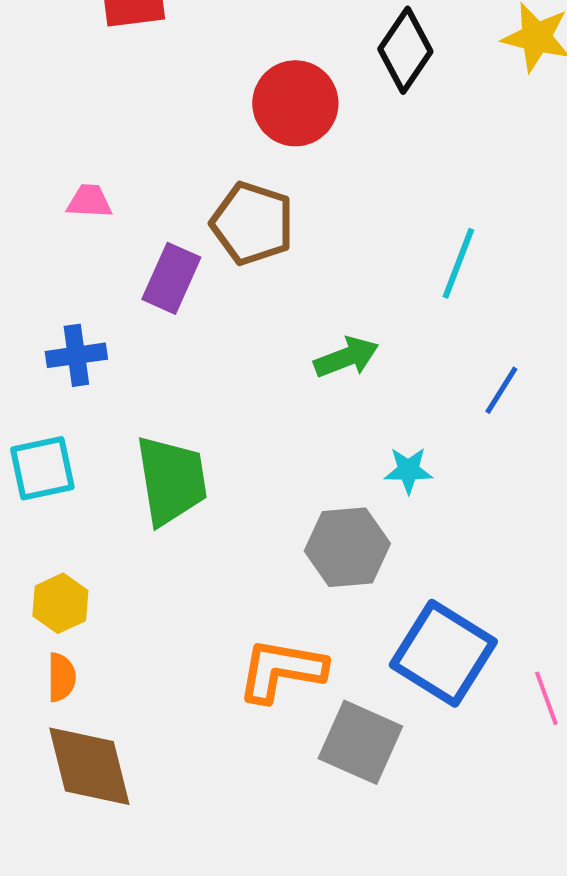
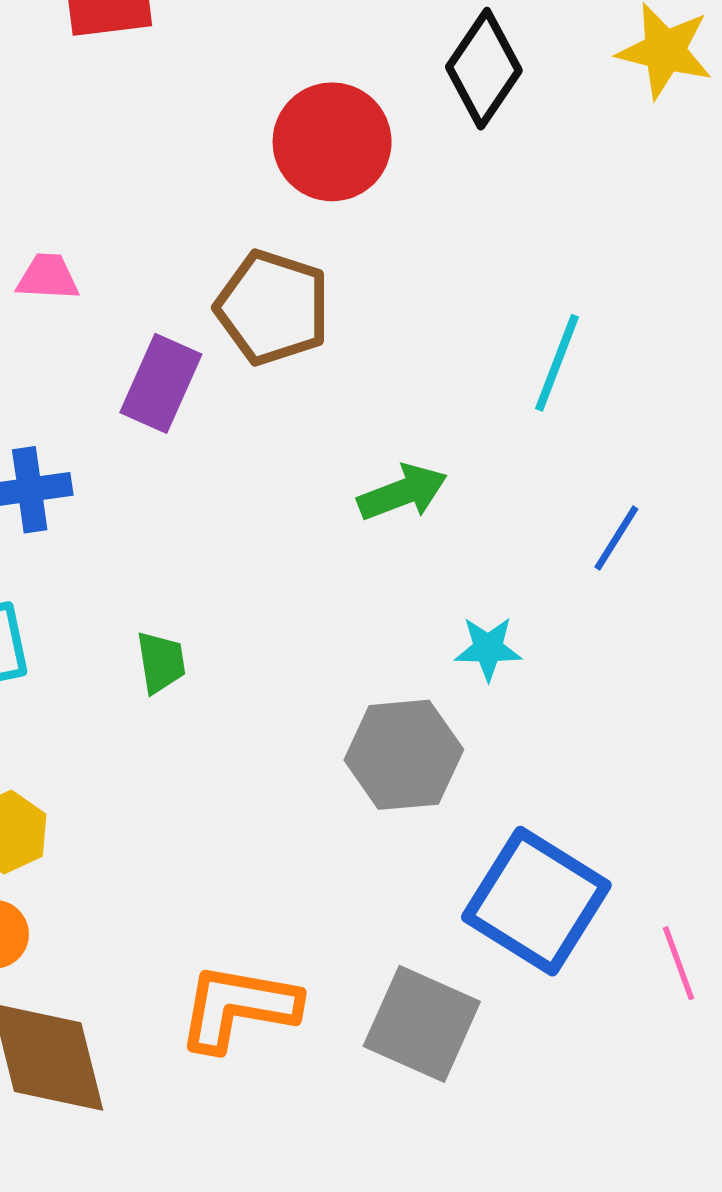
green trapezoid: (171, 480) -> (161, 662), size x0.5
orange L-shape: (281, 670) -> (238, 1007), moved

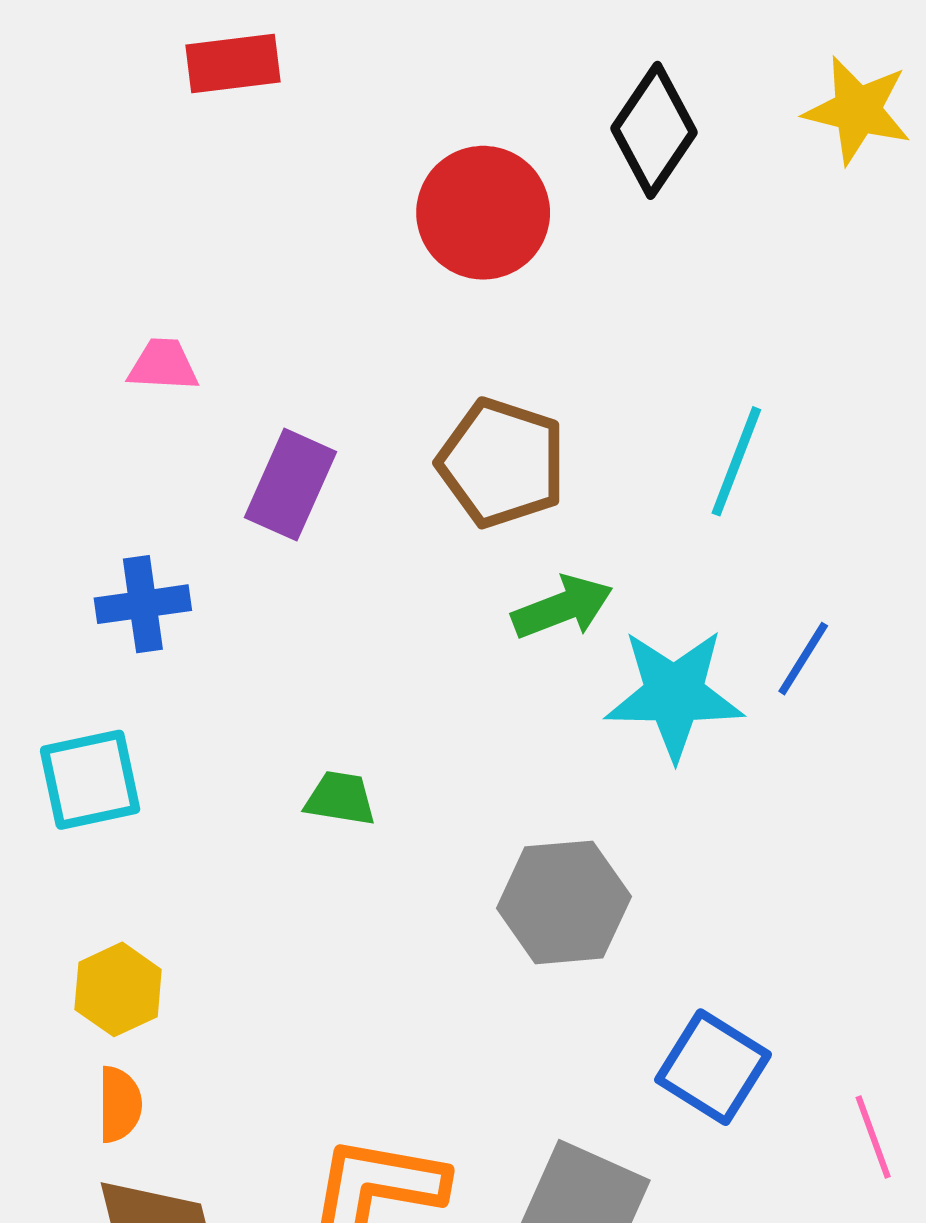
brown pentagon: (273, 308) -> (502, 463), moved
cyan star: (488, 648) -> (674, 694), moved, size x1.8
green trapezoid: (161, 662) -> (340, 798), moved, turned -72
blue square: (536, 901) -> (713, 1067), size x0.7

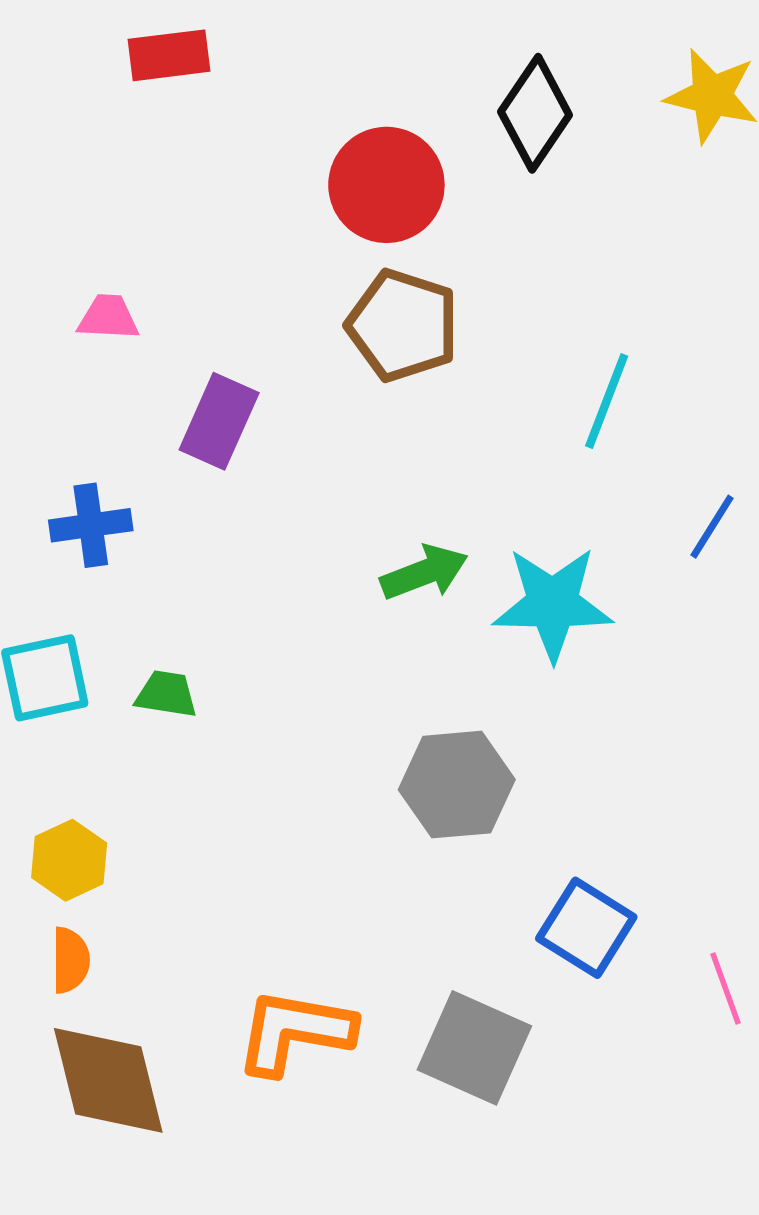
brown pentagon: (502, 463) -> (403, 325), moved
green arrow: (562, 607) -> (424, 573), moved
blue line: (803, 659) -> (712, 527), moved
green trapezoid: (340, 798) -> (166, 694), moved

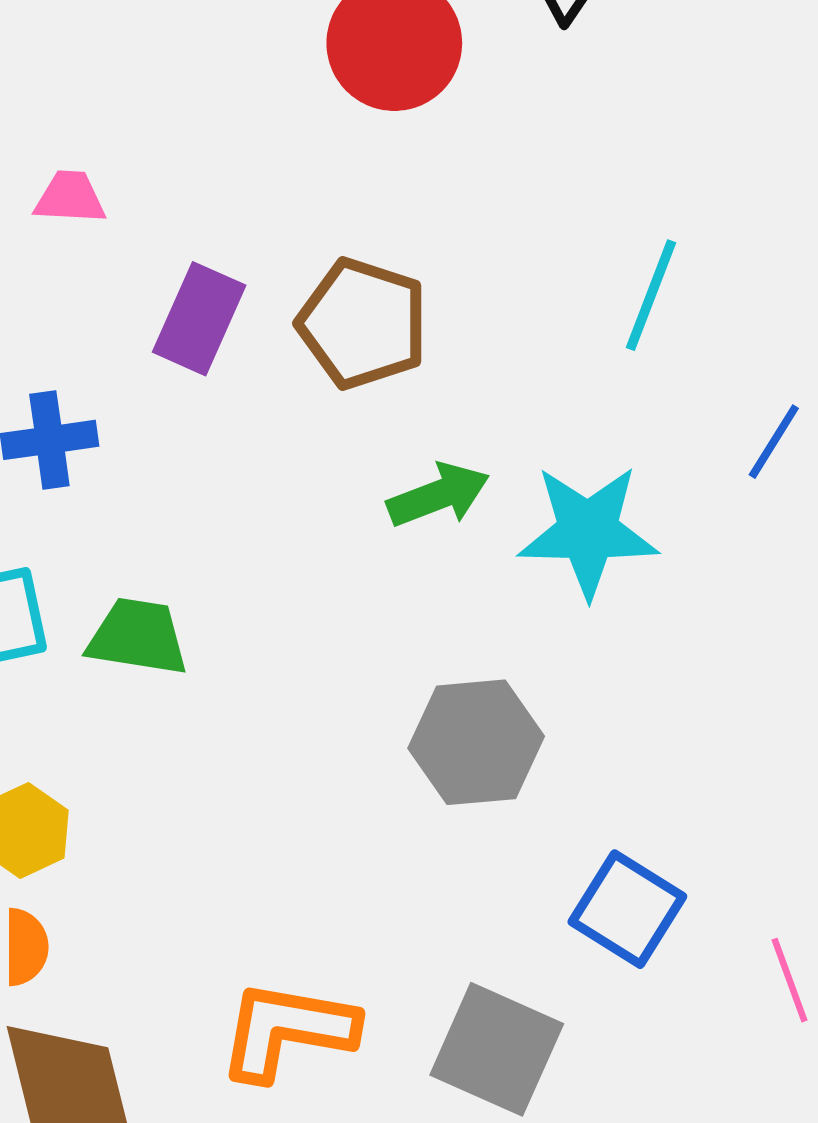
brown pentagon: (403, 325) -> (363, 323), moved
green trapezoid: (166, 694) -> (138, 637), size x1.4

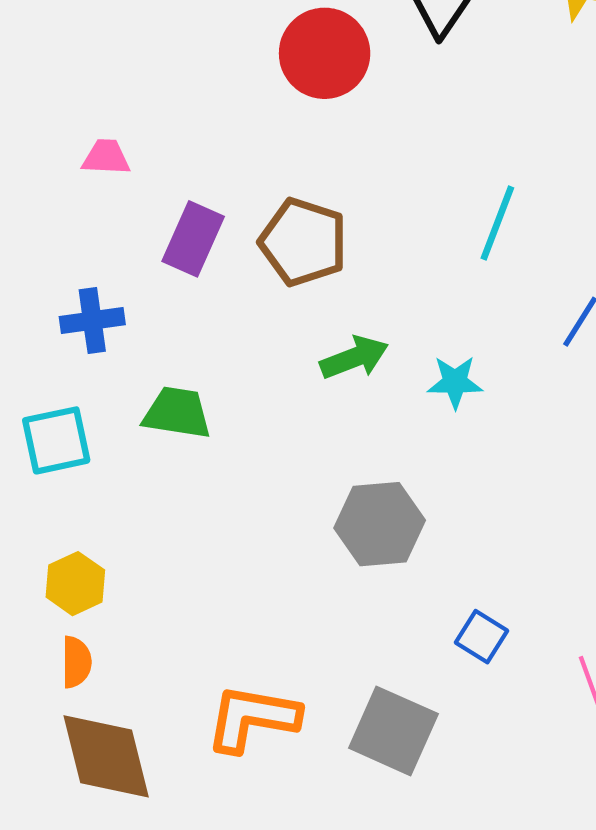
cyan star: (588, 531) -> (455, 382), size x0.6
green trapezoid: (138, 637) -> (177, 413), moved
blue square: (627, 909) -> (481, 637), size x0.7

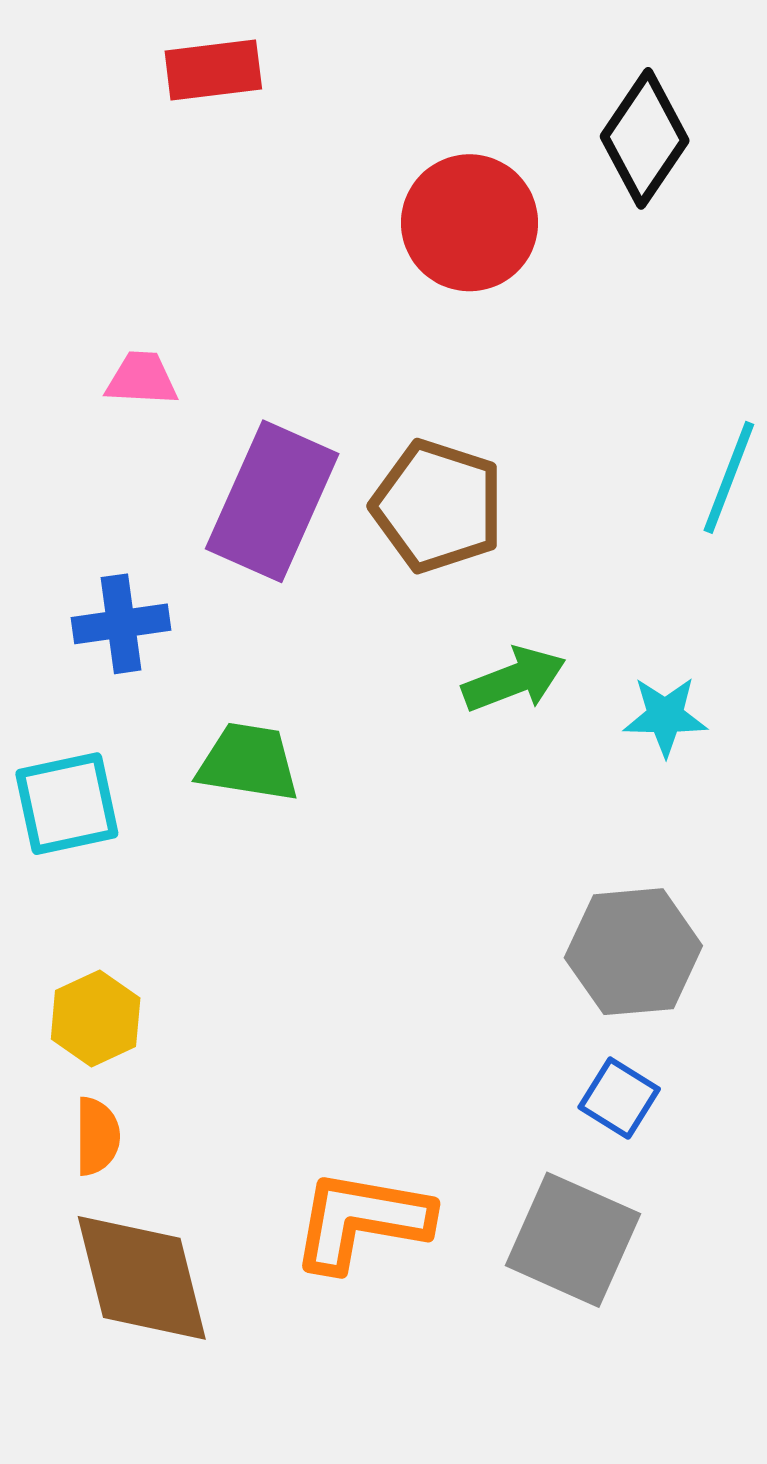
purple rectangle: (193, 239) -> (272, 501), size x1.4
gray hexagon: (380, 524) -> (633, 952), moved
blue square: (481, 637) -> (619, 1098), moved

